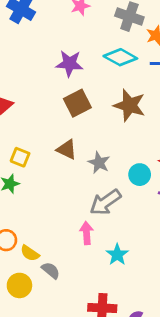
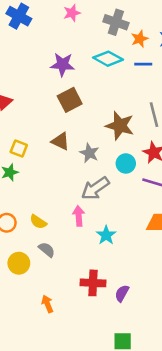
brown star: (129, 105) -> (120, 126), moved
yellow semicircle: (30, 253) -> (38, 222), moved

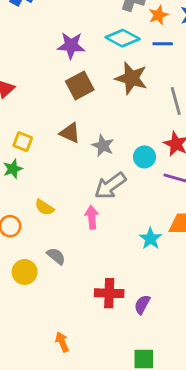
brown star: (120, 126) -> (131, 78), moved
yellow semicircle: (38, 222) -> (44, 207), moved
cyan star: (106, 235) -> (151, 239), moved
orange arrow: (47, 304) -> (62, 342), moved

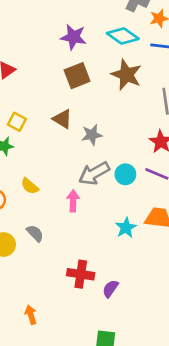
gray star: (103, 146) -> (92, 135), turned 30
cyan circle: (144, 157) -> (125, 174), moved

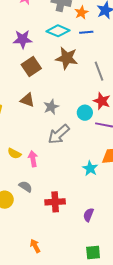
cyan circle: (125, 174) -> (85, 113), moved
pink arrow: (73, 201) -> (33, 159), moved
red cross: (81, 274) -> (55, 202), moved

